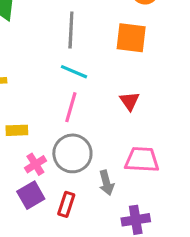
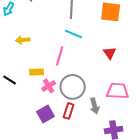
pink line: (71, 107) -> (60, 56), moved
pink cross: (35, 164) -> (49, 86), moved
red rectangle: (66, 204) -> (69, 111), moved

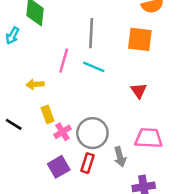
yellow arrow: (23, 40) -> (35, 84), moved
pink line: (60, 56) -> (64, 61), moved
yellow rectangle: (37, 72) -> (47, 114), turned 72

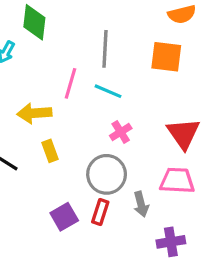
yellow arrow: (35, 84) -> (34, 113), size x1.5
red triangle: (139, 91) -> (183, 134), moved, size x1.6
pink cross: (62, 132) -> (121, 132), moved

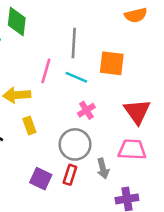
orange square: (166, 57) -> (112, 63), moved
purple square: (64, 217) -> (41, 179), turned -35

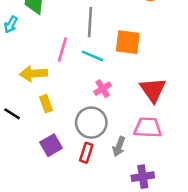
gray arrow: (103, 169) -> (119, 146), turned 36
purple square: (41, 179) -> (51, 145), moved, turned 35

